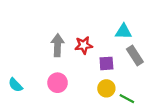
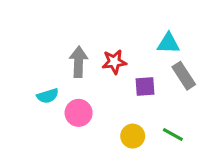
cyan semicircle: (15, 85) -> (48, 96), moved, turned -63
yellow circle: (106, 88) -> (133, 136), moved

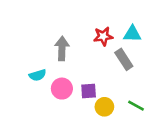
red star: (114, 62) -> (103, 36), moved
gray rectangle: (184, 76) -> (124, 59), moved
purple square: (145, 87) -> (89, 91), moved

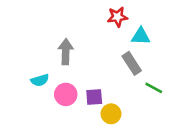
red star: (103, 36) -> (117, 17), moved
green line: (136, 106) -> (154, 88), moved

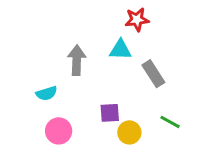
cyan triangle: (141, 36) -> (120, 50), moved
green line: (154, 88) -> (170, 122), moved
pink circle: (66, 94) -> (59, 131), moved

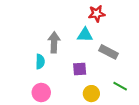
gray rectangle: (153, 74) -> (108, 52), turned -30
cyan semicircle: (47, 93) -> (40, 62), moved, turned -72
purple square: (110, 113) -> (80, 69), moved

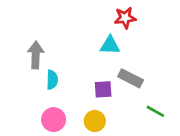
gray arrow: (54, 42) -> (36, 55), moved
gray rectangle: (108, 52) -> (131, 78), moved
yellow circle: (91, 94) -> (95, 121), moved

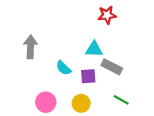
cyan triangle: (110, 45) -> (94, 49), moved
cyan semicircle: (52, 80) -> (63, 68), moved, turned 133
green line: (155, 111) -> (121, 100), moved

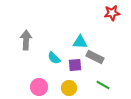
red star: (107, 15) -> (112, 13), moved

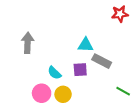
cyan semicircle: (54, 58) -> (54, 73), moved
green line: (103, 85) -> (123, 91), moved
yellow circle: (69, 88) -> (63, 94), moved

